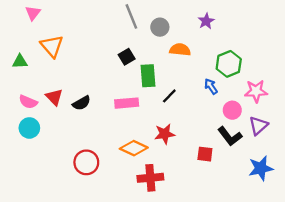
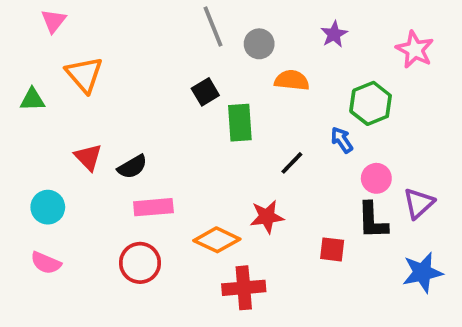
pink star: (256, 91) -> (415, 50), moved, turned 30
black line: (169, 96) -> (292, 163), moved
pink semicircle: (28, 102) -> (46, 263), moved
pink rectangle: (127, 103) -> (153, 207), moved
black L-shape: (230, 136) -> (372, 221), turned 35

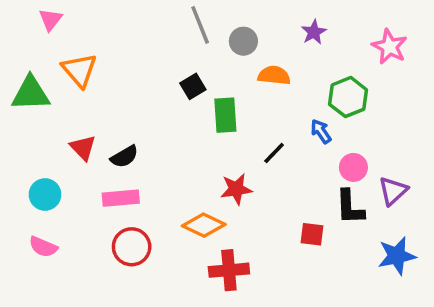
green triangle: (32, 100) -> (31, 93), size x1.6
pink rectangle: (153, 207) -> (121, 198), moved
red star: (267, 217) -> (236, 189), moved

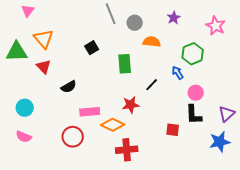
black square: (193, 86) -> (92, 48), moved
red triangle: (83, 148) -> (44, 67), moved
purple triangle: (393, 191) -> (227, 114), moved
pink rectangle: (121, 198) -> (90, 112), moved

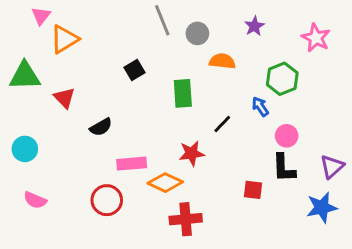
orange triangle: (44, 39) -> (64, 39), moved, turned 40
cyan circle: (25, 108) -> (25, 149), moved

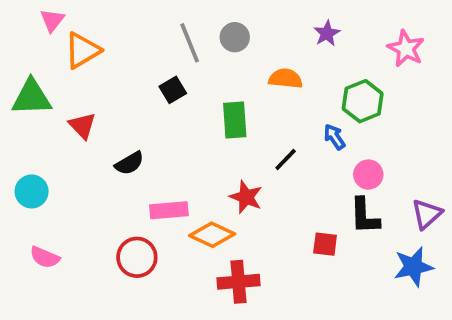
gray line: (162, 20) -> (190, 43), moved
gray circle: (197, 33) -> (235, 37), moved
red star: (192, 153) -> (246, 197), turned 30

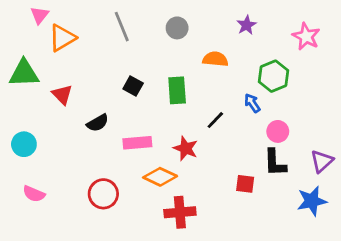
gray line: (190, 43) -> (122, 27), moved
black square: (173, 90) -> (133, 86), moved, turned -30
pink rectangle: (169, 210) -> (137, 143), moved

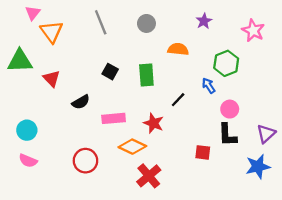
orange triangle: (62, 38) -> (51, 32), turned -35
cyan circle: (24, 144) -> (27, 130), moved
red cross: (180, 212) -> (149, 176), turned -35

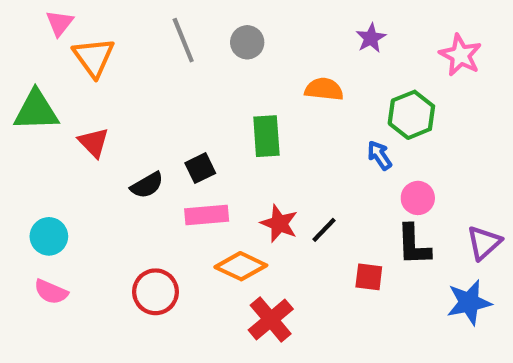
gray circle: (146, 23) -> (247, 42), moved
black square: (110, 72) -> (200, 168), moved, turned 35
black line: (178, 100) -> (324, 230), moved

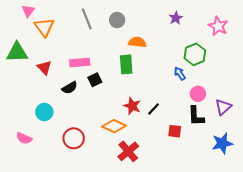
orange semicircle: (324, 89) -> (137, 42), moved
pink rectangle: (207, 215) -> (80, 62), moved
cyan circle: (49, 236) -> (44, 112), moved
purple triangle: (484, 243) -> (223, 107), moved

